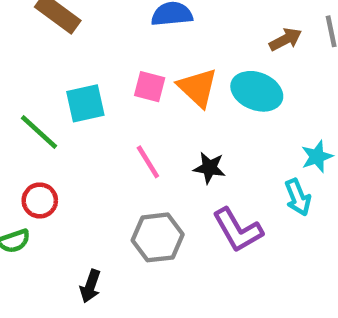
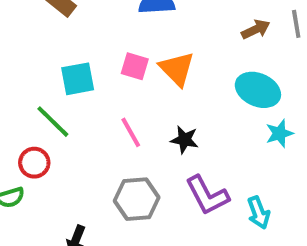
cyan ellipse: (257, 91) -> (258, 90), moved
green line: (39, 132) -> (53, 122), moved
cyan arrow: (298, 197) -> (258, 213), moved

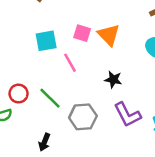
green line: (53, 122) -> (50, 98), moved
pink line: (131, 132) -> (70, 63), moved

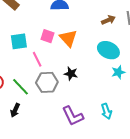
purple L-shape: (127, 115) -> (73, 116), moved
gray hexagon: (83, 117) -> (47, 82), moved
black arrow: (44, 142) -> (15, 110), moved

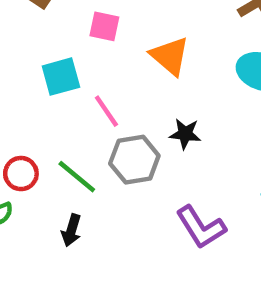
pink square: (47, 36) -> (104, 26), moved

